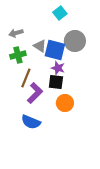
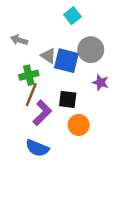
gray arrow: (16, 33) -> (19, 40), turned 32
green cross: (18, 55) -> (29, 75), moved
purple star: (58, 68) -> (100, 82), moved

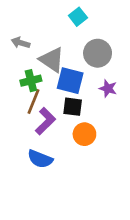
gray triangle: (48, 56) -> (52, 60), size x1.5
blue square: (66, 61) -> (70, 81), moved

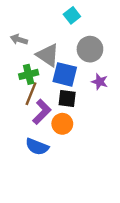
orange circle: (84, 134) -> (62, 124), moved

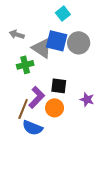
blue square: (65, 74) -> (57, 41), moved
purple star: (100, 82) -> (87, 100), moved
brown line: (31, 94) -> (23, 109), moved

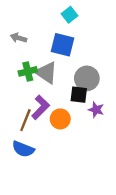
gray circle: (79, 43) -> (87, 78), moved
gray triangle: (42, 48) -> (46, 73), moved
black square: (59, 86) -> (79, 95), moved
blue semicircle: (32, 128) -> (23, 149), moved

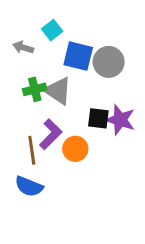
cyan square: (69, 15) -> (52, 30), moved
gray circle: (87, 78) -> (109, 62), moved
purple star: (96, 110) -> (120, 120), moved, size x1.5
brown line: (25, 120) -> (32, 150), turned -30

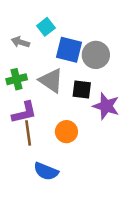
green cross: (35, 89) -> (17, 79), moved
black square: (98, 118) -> (82, 89), moved
purple L-shape: (51, 134) -> (24, 112), moved, turned 32
blue semicircle: (29, 186) -> (46, 171), moved

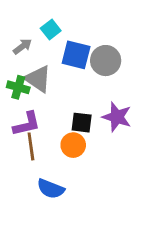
gray arrow: (20, 42) -> (22, 46), turned 126
green cross: (17, 79) -> (18, 87), turned 30
gray triangle: (51, 81) -> (38, 79), moved
black square: (82, 89) -> (82, 123), moved

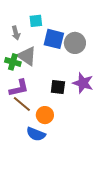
cyan square: (51, 30) -> (36, 21), turned 32
gray arrow: (22, 46) -> (16, 33), turned 112
orange circle: (73, 145) -> (45, 115), moved
brown line: (31, 146) -> (22, 104), turned -42

